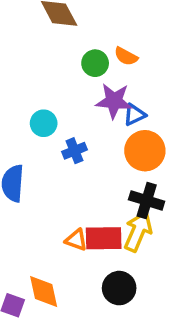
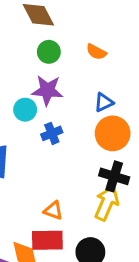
green circle: (95, 63) -> (49, 52), moved
purple star: (114, 101) -> (47, 90), moved
red rectangle: (104, 238) -> (47, 240), moved

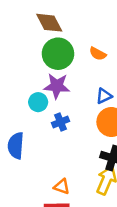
green circle: (49, 52) -> (58, 54), size x1.6

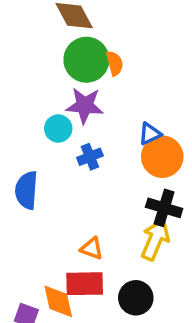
orange semicircle: (98, 54) -> (115, 63), moved, turned -133
blue triangle: (104, 96) -> (150, 134), moved

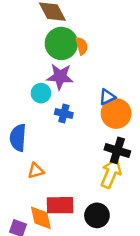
blue cross: (90, 157) -> (64, 114), turned 36
orange triangle: (92, 248) -> (36, 171), moved, turned -36

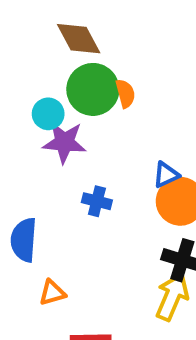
purple star: (60, 77) -> (64, 142), moved
cyan circle: (41, 93) -> (48, 114), moved

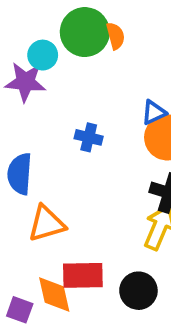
purple star: (64, 142) -> (25, 82), moved
orange triangle: (52, 293) -> (47, 224), size x1.5

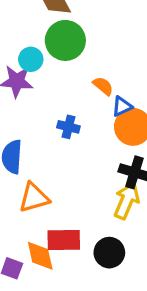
orange semicircle: (115, 36) -> (103, 86), moved, turned -35

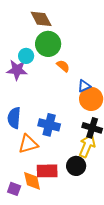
orange semicircle: (103, 86) -> (63, 66), moved
blue cross: (68, 127) -> (49, 125), moved, size x1.5
black circle: (109, 253) -> (76, 166), moved

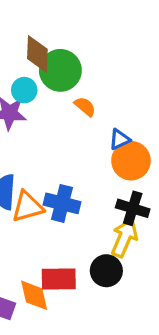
brown diamond: (41, 19) -> (37, 54), moved, turned 30
orange triangle: (28, 144) -> (28, 207), moved

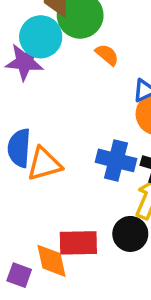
cyan circle: (24, 90) -> (41, 37), size x1.5
blue cross: (62, 203) -> (116, 160), moved

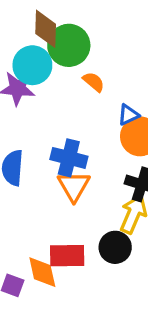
blue cross: (116, 160) -> (69, 158), moved
orange triangle: (44, 164) -> (74, 186), moved, turned -44

